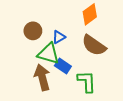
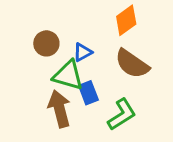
blue rectangle: (63, 66) -> (88, 93), turned 35
green L-shape: (87, 82) -> (122, 115), turned 60

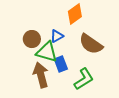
orange diamond: (126, 20) -> (75, 14), moved
brown circle: (46, 43) -> (32, 39), moved

